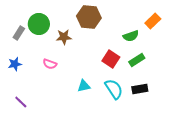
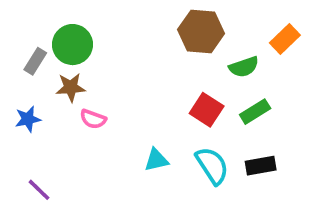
brown hexagon: (89, 17) -> (201, 31), moved
brown star: (64, 37) -> (71, 87), moved

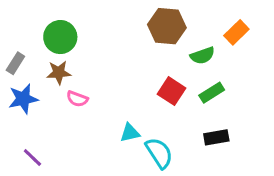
gray rectangle: (35, 61) -> (15, 63), moved
blue star: (28, 119) -> (23, 99), size x1.4
cyan semicircle: (212, 166) -> (159, 153), moved

